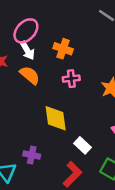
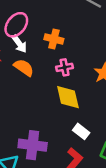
yellow diamond: (56, 118) -> (68, 97), moved
purple cross: (32, 155) -> (33, 145), size x1.6

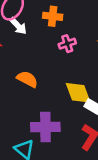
orange semicircle: (24, 68) -> (27, 79), moved
yellow diamond: (68, 97) -> (78, 93), moved

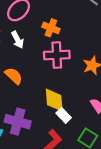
white arrow: (18, 26) -> (18, 40), moved
pink cross: (67, 44) -> (57, 55), size x1.6

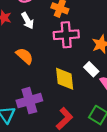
white rectangle: (64, 115) -> (91, 69), moved
purple cross: (18, 122) -> (29, 101), turned -30

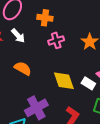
pink cross: (66, 35) -> (56, 40), size x0.7
white rectangle: (91, 69) -> (88, 83), moved

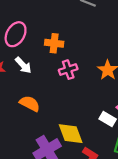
yellow diamond: (64, 81) -> (71, 134), moved

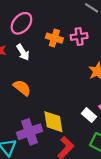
pink cross: (68, 70) -> (79, 36), moved

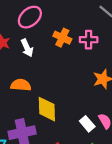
orange semicircle: (22, 88) -> (21, 85), turned -42
yellow diamond: (53, 122) -> (47, 109), moved

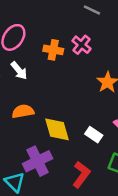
pink cross: (89, 40) -> (81, 45), turned -36
white rectangle: (87, 124) -> (94, 135), moved

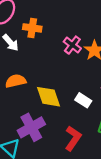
pink cross: (81, 45) -> (72, 45), moved
orange cross: (53, 50) -> (32, 28), moved

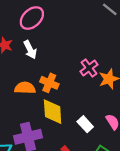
orange cross: (32, 28) -> (49, 83), moved

